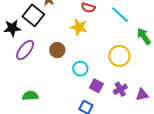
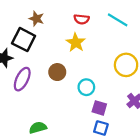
yellow star: (79, 27) -> (76, 43), turned 30
purple square: (96, 86) -> (99, 108), moved

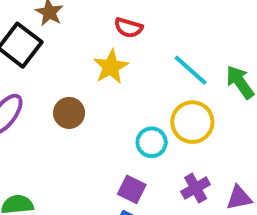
cyan line: (118, 20) -> (191, 70), moved
cyan circle: (86, 87) -> (152, 142), moved

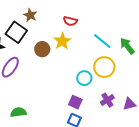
brown circle: (69, 113) -> (42, 49), moved

